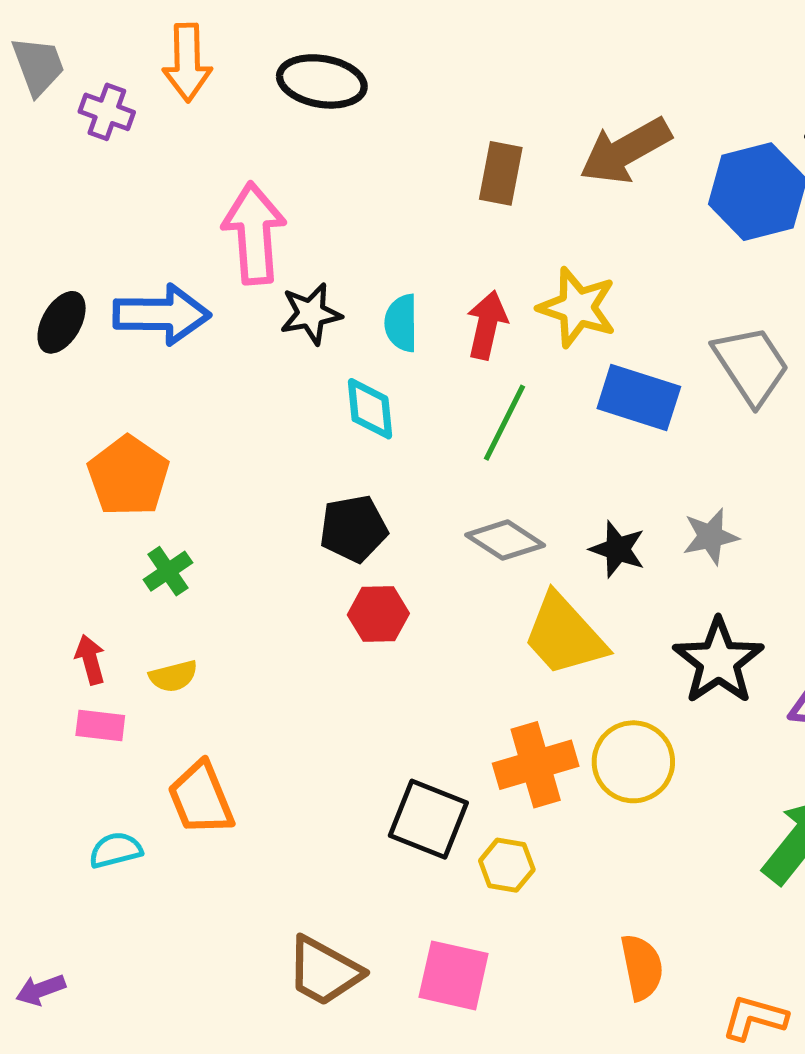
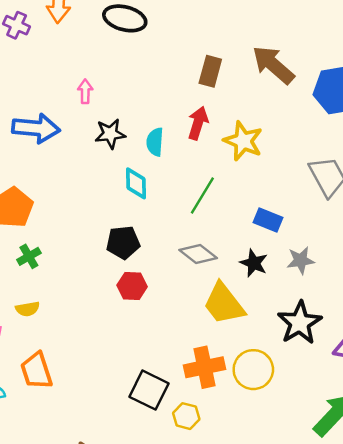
brown arrow: (625, 151) -> (273, 65), turned 66
pink arrow: (254, 233) -> (85, 91), size x0.5
red arrow: (487, 325) -> (198, 123), moved
blue rectangle: (639, 398) -> (268, 220), moved, size x0.7

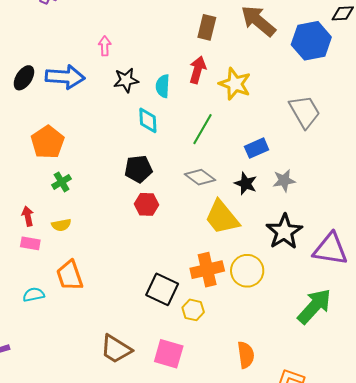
blue rectangle: (268, 220) -> (257, 148), turned -45

